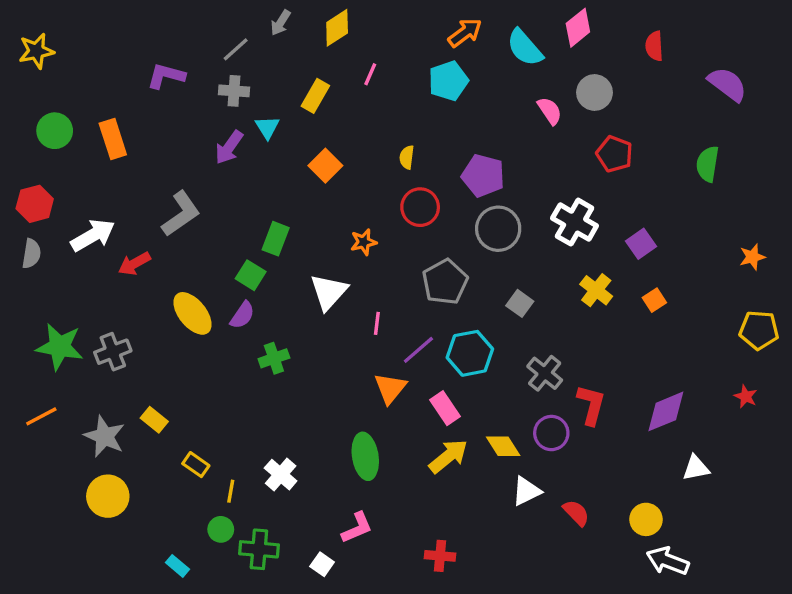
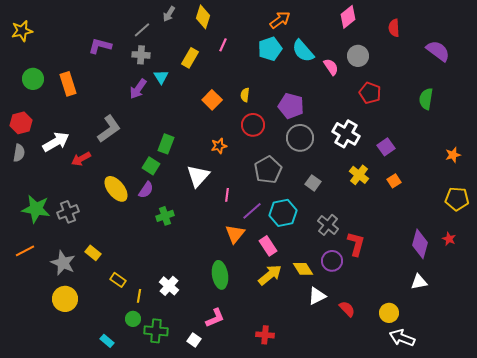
yellow diamond: (337, 28) -> (203, 17), turned -40
cyan semicircle: (525, 48) -> (303, 51), moved
orange square: (325, 166) -> (212, 100), moved
purple diamond: (666, 411) -> (420, 244), moved, turned -52

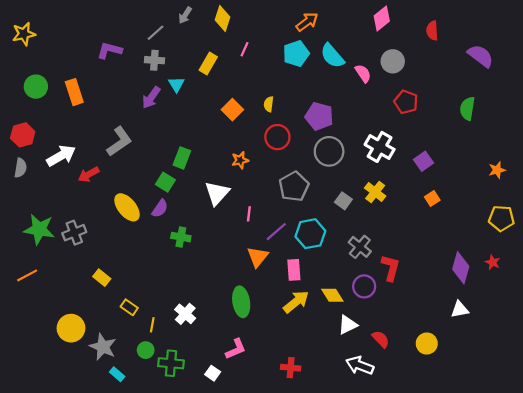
yellow cross: (359, 175) -> (375, 192), moved
green cross: (165, 216) -> (181, 237), turned 30
pink rectangle: (268, 246) -> (294, 270), turned 30
gray star: (63, 263) -> (103, 347), moved
white arrow: (402, 338) -> (360, 365), moved

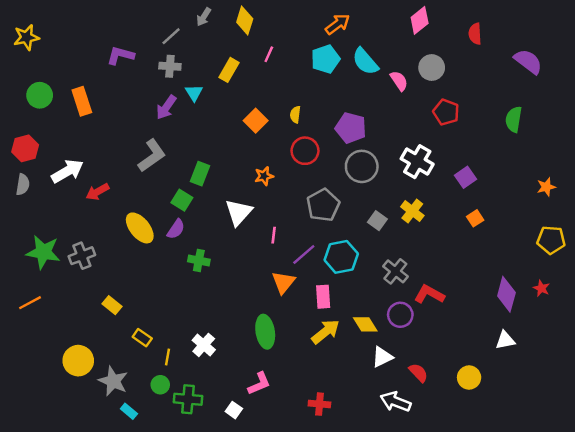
gray L-shape: (119, 141) -> (152, 156), moved
red L-shape: (391, 268) -> (429, 294), turned -76

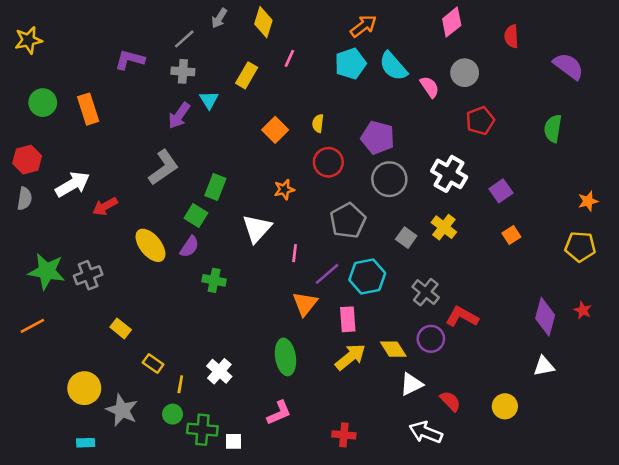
red pentagon: (446, 112) -> (480, 121), turned 30
yellow pentagon: (551, 240) -> (580, 247), moved
white square: (234, 410) -> (234, 441), moved, turned -35
cyan rectangle: (129, 411) -> (86, 443), moved, turned -42

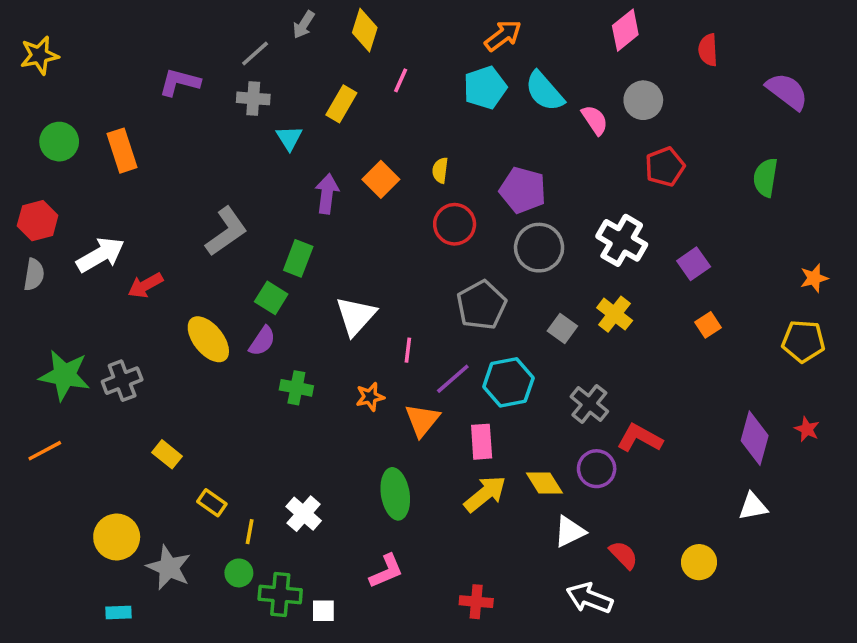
purple arrow: (179, 116) -> (327, 194), moved, turned 152
orange star: (284, 190) -> (370, 397), moved

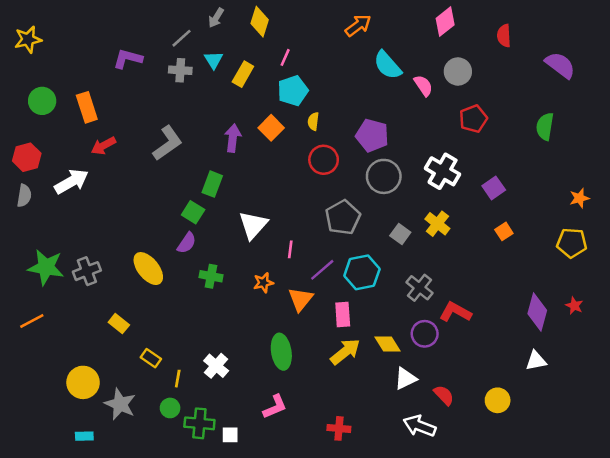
cyan pentagon: (485, 88) -> (293, 91), moved
cyan triangle: (289, 138) -> (214, 60), moved
gray L-shape: (226, 231) -> (167, 143), moved
red arrow: (145, 285) -> (103, 146), moved
yellow ellipse: (208, 339) -> (148, 269), moved

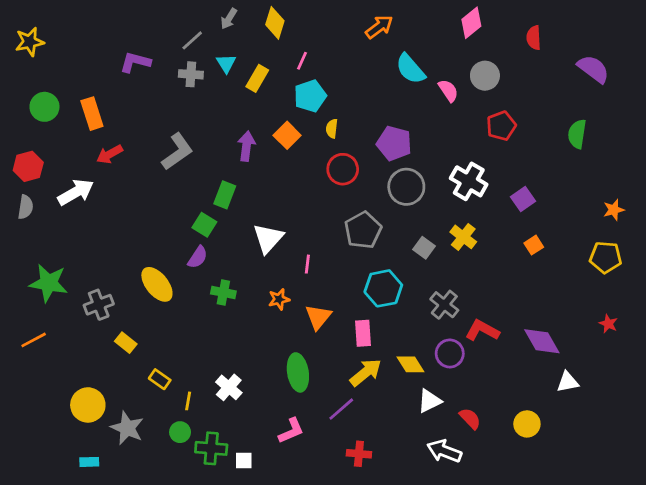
purple line: (322, 270) -> (341, 409), moved
gray cross: (87, 271) -> (99, 305), moved
purple diamond: (537, 312) -> (542, 341), moved, turned -45

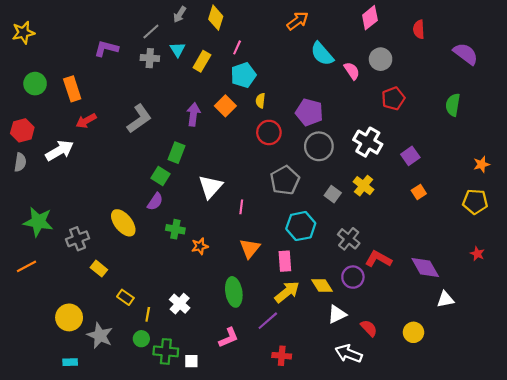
orange star: (279, 299) -> (200, 246), moved

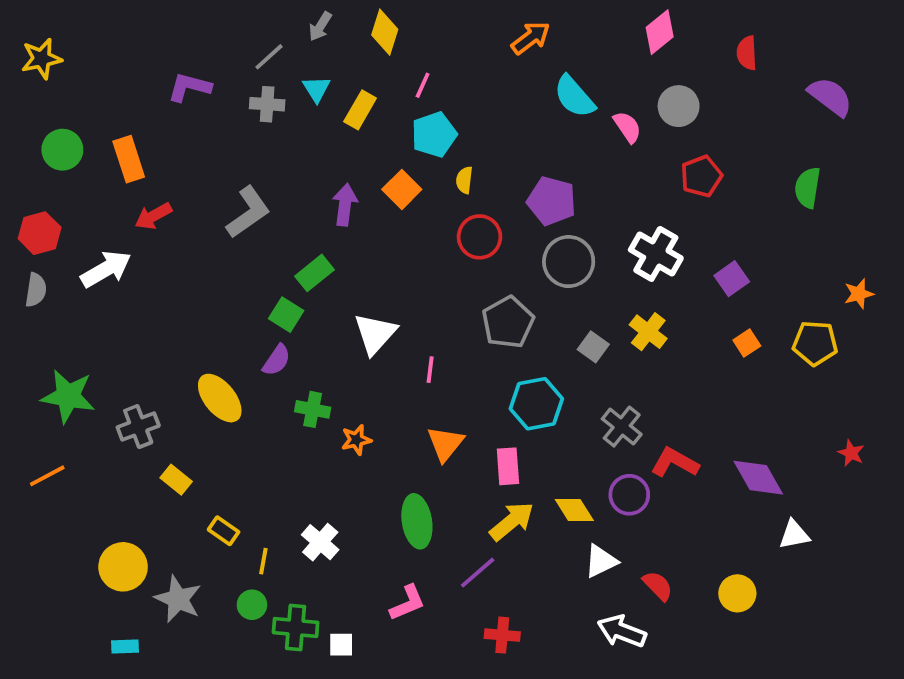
green rectangle: (176, 153) -> (315, 273), turned 30
yellow pentagon: (475, 202) -> (815, 343), moved

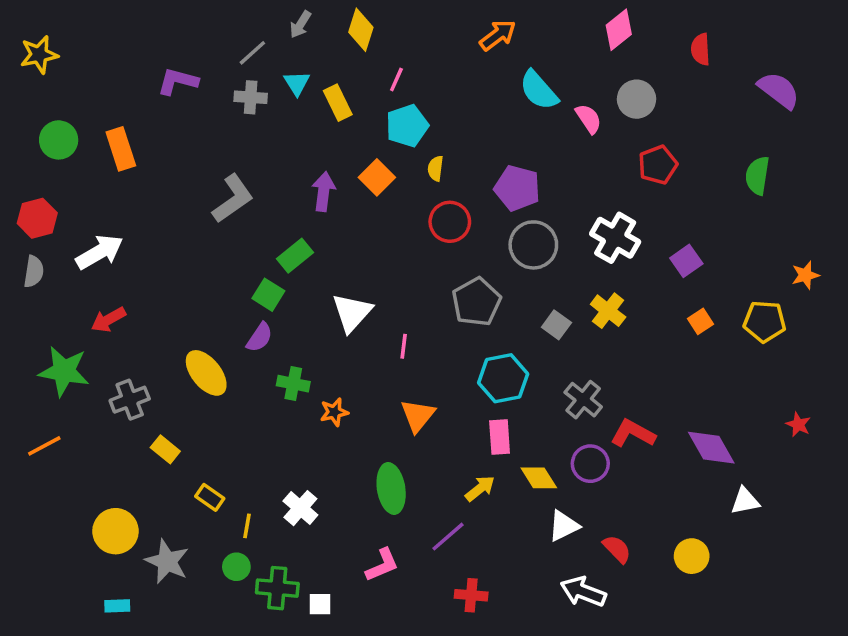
yellow rectangle: (360, 110) -> (338, 103), turned -56
red arrow: (153, 216) -> (108, 320), moved
pink rectangle: (508, 466) -> (500, 437), moved
yellow arrow: (512, 521) -> (480, 489), size x0.7

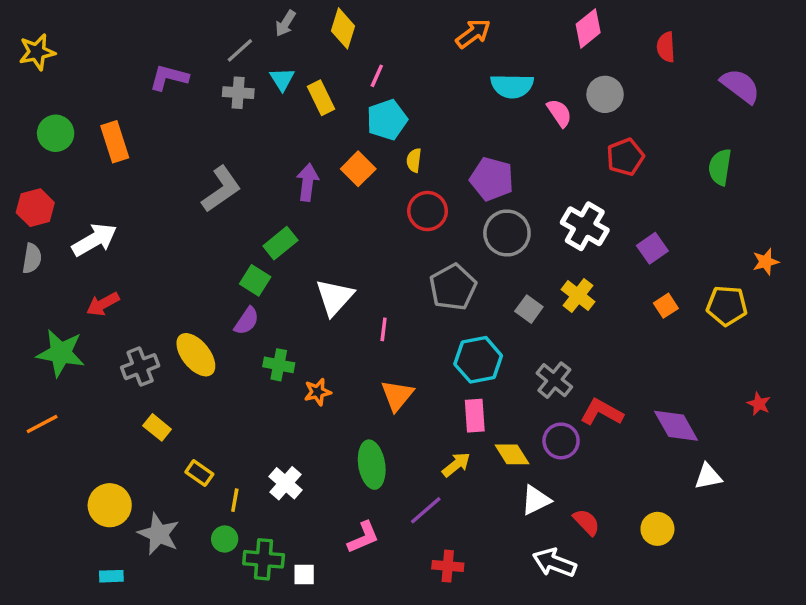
cyan semicircle: (539, 90) -> (512, 86), turned -48
gray cross: (130, 400) -> (140, 367), moved

